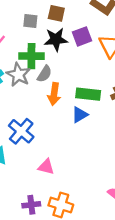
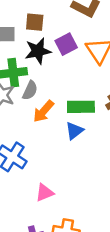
orange arrow: (54, 94) -> (43, 111), turned 40
pink triangle: (46, 167) -> (45, 193), turned -30

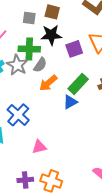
purple square: (66, 44) -> (74, 49), moved
green rectangle: (81, 107) -> (78, 84), turned -55

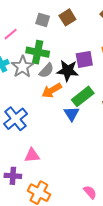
brown square: (52, 12) -> (67, 17), turned 35
black star: (51, 35) -> (68, 71), moved
blue triangle: (70, 102) -> (72, 114), turned -42
purple cross: (25, 180) -> (13, 176), moved

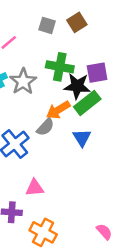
green cross: (38, 52) -> (60, 67), moved
gray semicircle: (46, 70) -> (45, 127), moved
green rectangle: (83, 96) -> (87, 103), moved

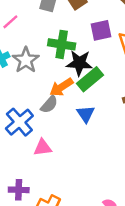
purple square: (97, 73) -> (101, 30), moved
pink triangle: (35, 188) -> (43, 148), moved

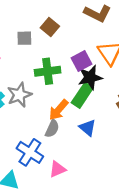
purple square: (101, 30) -> (82, 61), moved
gray star: (26, 60) -> (19, 95), turned 30
black star: (79, 63) -> (90, 77), moved

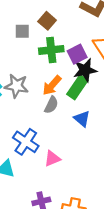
green cross: (48, 71) -> (51, 50), moved
gray star: (19, 95) -> (16, 86), turned 30
orange arrow: (59, 110) -> (52, 85), moved
gray semicircle: (52, 129) -> (51, 105), moved

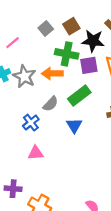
gray square: (22, 31) -> (46, 28), turned 32
black star: (85, 70) -> (93, 41), moved
orange arrow: (52, 85) -> (52, 73), moved, turned 30
blue cross: (26, 142) -> (31, 123), moved, size x0.7

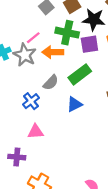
pink line: (13, 43) -> (33, 38), moved
blue triangle: (74, 125) -> (74, 104), turned 35
purple cross: (13, 189) -> (17, 157), moved

